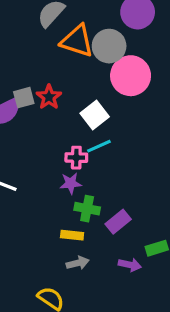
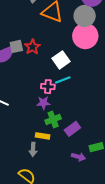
gray circle: (109, 46) -> (85, 16), moved
green cross: (87, 209) -> (53, 119), turned -35
gray arrow: (78, 263) -> (33, 149), moved, turned 104

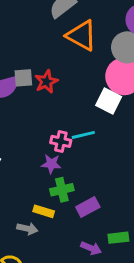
white square: (61, 60) -> (109, 101), moved, turned -36
gray arrow: (33, 149) -> (27, 229), turned -88

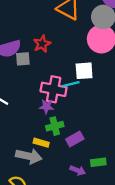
gray square: (23, 78) -> (23, 59), moved
white square: (109, 101) -> (84, 71), moved, turned -30
pink cross: (61, 141) -> (54, 89), size x1.6
gray arrow: (27, 229) -> (29, 156), size x1.6

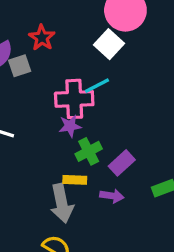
white square: (84, 71) -> (109, 44), moved, turned -30
gray arrow: (29, 156) -> (62, 203), turned 80
purple arrow: (78, 170) -> (112, 196), moved

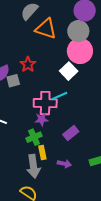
green cross: (89, 151) -> (34, 137), moved
purple rectangle: (122, 163) -> (71, 133), moved
yellow rectangle: (75, 180) -> (42, 153), turned 72

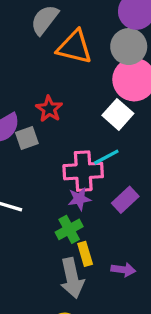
purple rectangle: (71, 133) -> (125, 200), moved

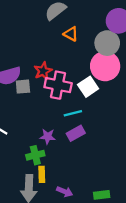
orange triangle: (75, 47) -> (71, 34), size x0.6
pink cross: (83, 171) -> (58, 85), moved
purple rectangle: (125, 200) -> (76, 133), moved

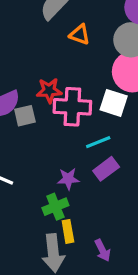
red star: (43, 71) -> (49, 90), turned 30
white square: (88, 87) -> (114, 103), turned -30
purple arrow: (65, 192) -> (102, 250), turned 49

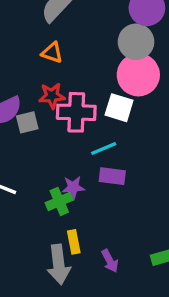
orange triangle: (80, 35) -> (52, 53), moved
purple rectangle: (106, 169) -> (112, 176), turned 45
green cross: (55, 207) -> (59, 201), moved

